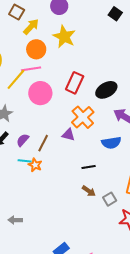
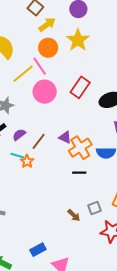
pink line: (31, 69) -> (40, 66), turned 54
orange cross: (83, 117) -> (80, 148), moved
brown arrow: (89, 191) -> (74, 215), moved

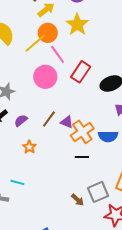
pink line: (40, 66) -> (58, 54), moved
yellow line: (23, 74) -> (35, 43), moved
brown line: (39, 141) -> (49, 119), moved
cyan line: (17, 156) -> (17, 182), moved
gray square: (94, 208) -> (98, 192), size x1.5

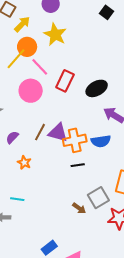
purple triangle: (67, 122) -> (58, 133), size x1.5
orange cross: (82, 132) -> (75, 140), turned 30

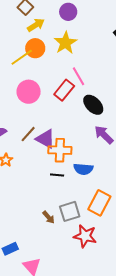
pink line: (40, 67) -> (78, 76), moved
black ellipse: (97, 88) -> (93, 105), turned 60
blue semicircle: (101, 141) -> (83, 169), moved

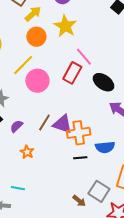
yellow line: (22, 57) -> (23, 65), moved
gray square: (70, 211) -> (99, 191), turned -30

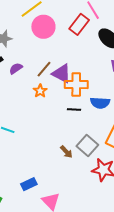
orange star: (27, 152) -> (40, 91), moved

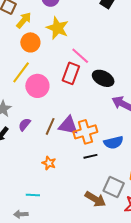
purple semicircle: (16, 68) -> (24, 124), moved
orange star: (40, 91) -> (49, 163), moved
brown arrow: (66, 152) -> (95, 199), size x1.5

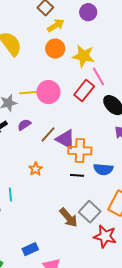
yellow star: (57, 28) -> (83, 56), moved, turned -30
yellow line: (21, 72) -> (31, 92), moved, turned 30
cyan line: (33, 195) -> (10, 194), turned 64

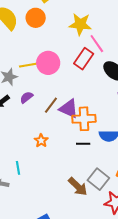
orange circle: (55, 49) -> (36, 18), moved

